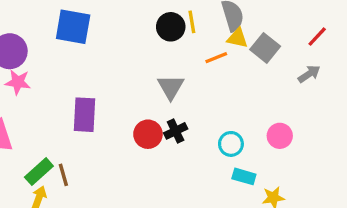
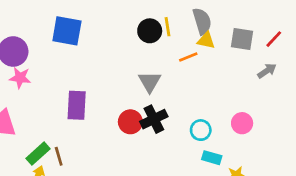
gray square: (265, 48) -> (242, 39), moved, turned -30
black cross: (176, 131) -> (154, 119), size x1.4

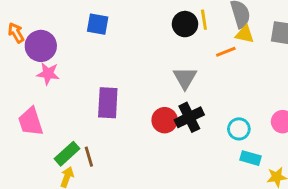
blue square: (67, 31) -> (98, 24), size x0.7

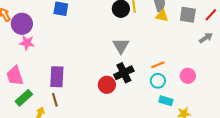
orange line: (226, 52) -> (158, 65), moved
purple rectangle: (108, 103) -> (57, 77), moved
red circle: (165, 120) -> (107, 85), moved
green rectangle: (67, 154) -> (24, 98), moved

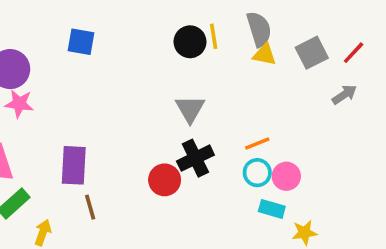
gray square: (188, 15) -> (312, 53), turned -36
pink circle: (188, 76) -> (286, 176), moved
brown line: (55, 100) -> (90, 207), moved

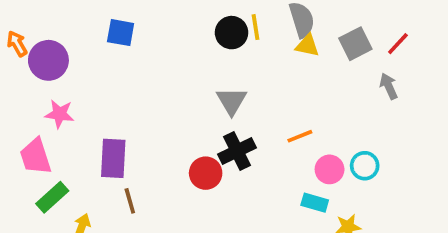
gray arrow: (344, 94) -> (389, 86), turned -80
pink star: (19, 104) -> (60, 114), moved
cyan circle: (257, 173) -> (365, 166), moved

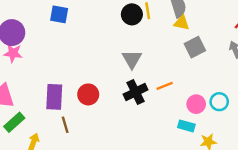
gray square: (355, 44) -> (195, 47), moved
pink star: (60, 114) -> (13, 53), moved
orange line: (300, 136) -> (165, 86), moved
red circle: (206, 173) -> (88, 94), moved

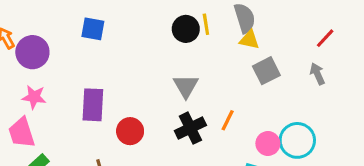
pink star: (13, 53) -> (34, 97), moved
orange line: (165, 86) -> (228, 120), turned -42
purple rectangle: (54, 97) -> (93, 105), moved
cyan circle: (219, 102) -> (297, 140), size x1.5

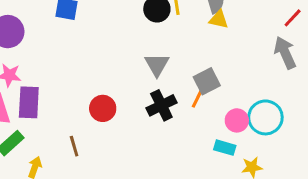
gray square: (266, 71) -> (207, 81), moved
gray arrow: (317, 74) -> (285, 53), size x1.5
purple rectangle: (93, 105) -> (29, 102), moved

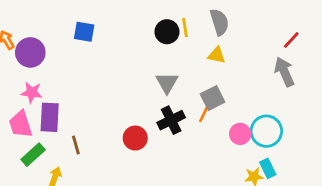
yellow triangle: (219, 19) -> (217, 55), moved
red circle: (103, 108) -> (135, 138), moved
brown line: (74, 146) -> (76, 145), moved
cyan rectangle: (225, 148) -> (268, 168), moved, turned 48

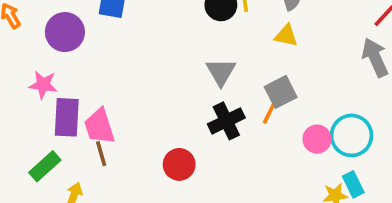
purple circle: (30, 52) -> (65, 32), moved
pink trapezoid: (21, 124) -> (99, 126), moved
red circle: (135, 138) -> (179, 164), moved

